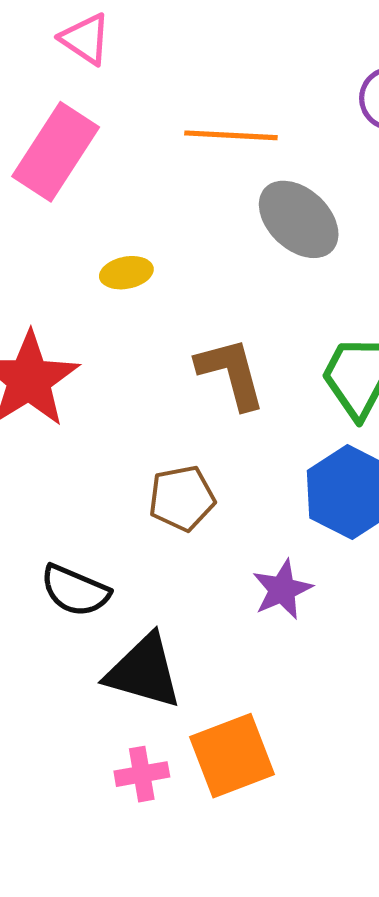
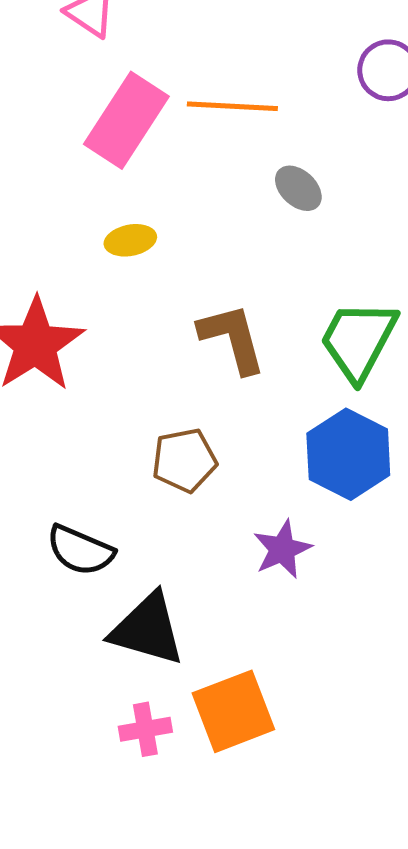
pink rectangle: (56, 152) -> (126, 120), moved
gray ellipse: (299, 219) -> (298, 188), size x0.6

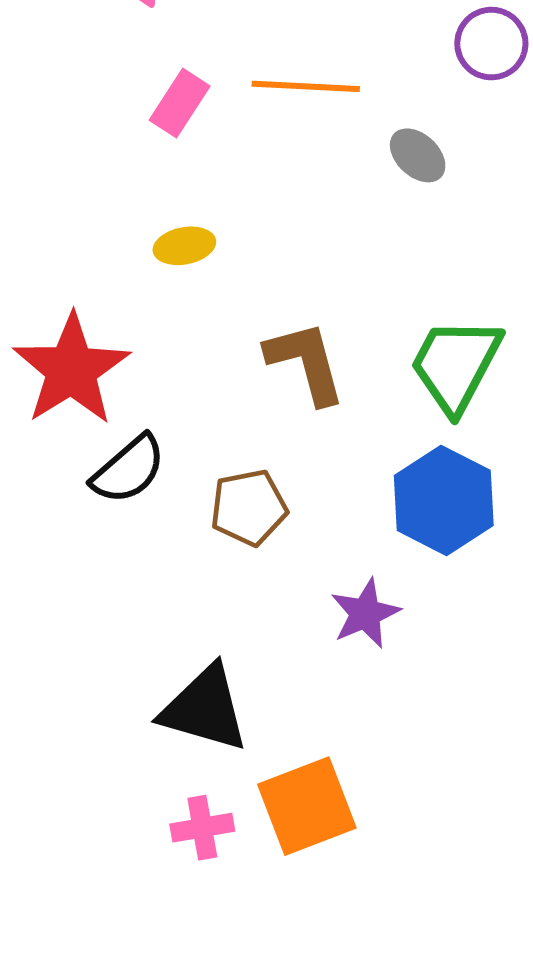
pink rectangle: (126, 120) -> (180, 103), size x0.6
gray ellipse: (298, 188) -> (418, 155), moved
black semicircle: (80, 550) -> (128, 469), moved, turned -64

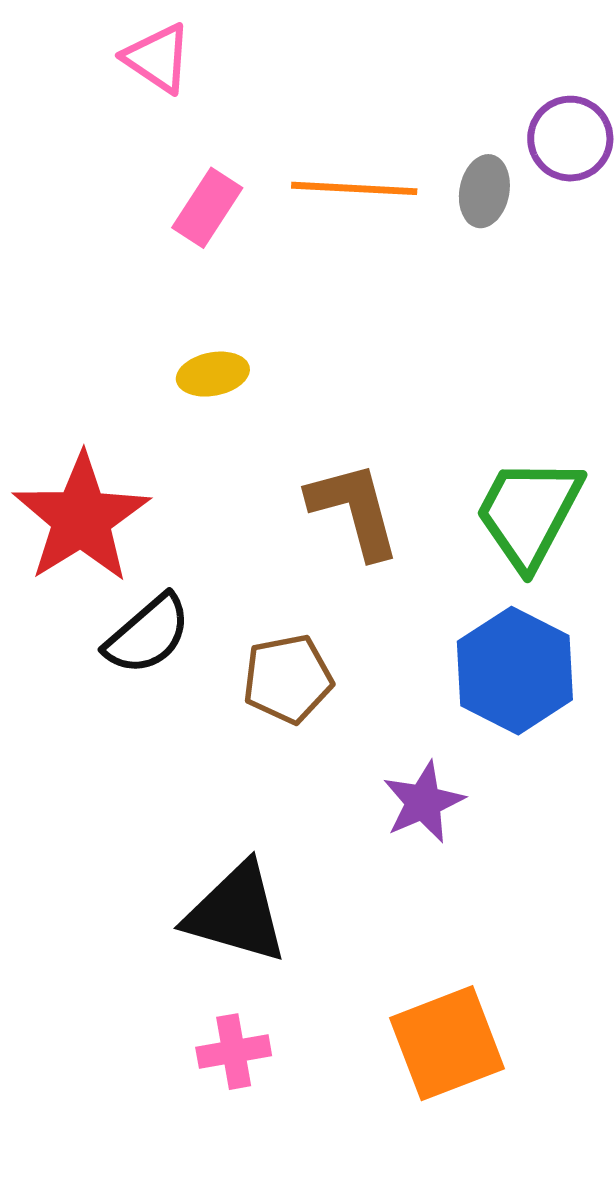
gray ellipse: (418, 155) -> (484, 191), moved, turned 58
orange square: (307, 806) -> (447, 1043), moved

